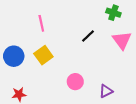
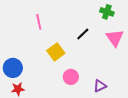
yellow square: (43, 55) -> (56, 52), moved
blue circle: (14, 56) -> (13, 68), moved

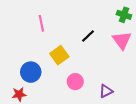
green cross: (107, 12) -> (124, 15), moved
blue circle: (13, 68) -> (31, 72), moved

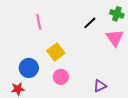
black line: (88, 36) -> (90, 23), moved
pink circle: (75, 82) -> (61, 77), moved

